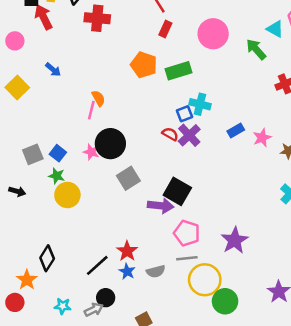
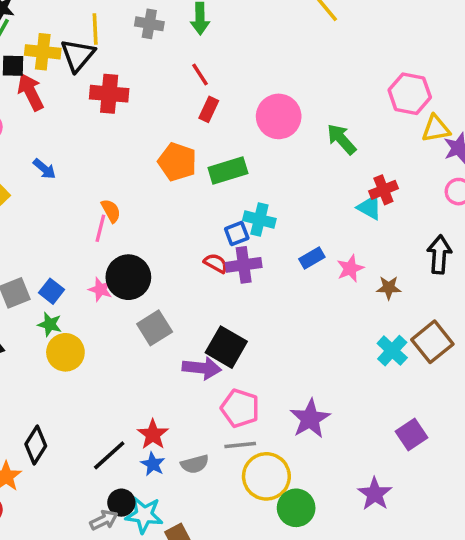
cyan triangle: (275, 29) -> (369, 207), moved
purple cross: (189, 135) -> (244, 265), turned 35
cyan star: (63, 306) -> (144, 515), moved, size x1.5

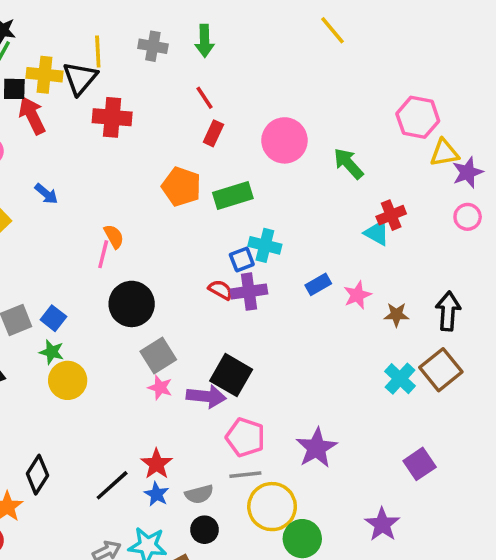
black arrow: (439, 254) -> (448, 311), moved
pink star: (100, 289) -> (160, 388), moved
black circle: (121, 503) -> (205, 530), moved

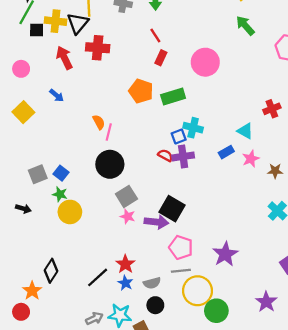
red arrow: (32, 116) -> (64, 58), moved
green arrow: (348, 164) -> (245, 26), moved
cyan triangle: (377, 233) -> (245, 131), moved
pink line: (103, 254) -> (109, 132), moved

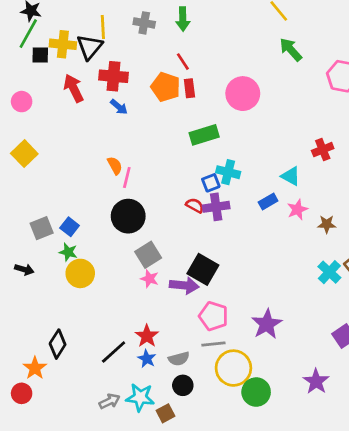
red rectangle: (161, 58) -> (189, 88), turned -32
orange pentagon: (141, 91) -> (165, 87), moved
blue arrow: (57, 95) -> (119, 107), moved

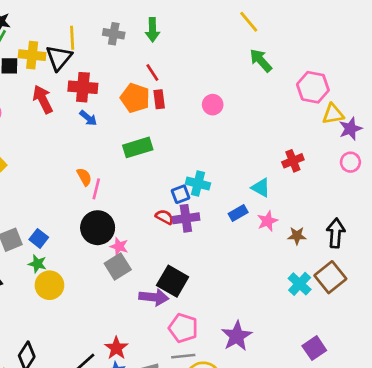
pink circle: (243, 94) -> (213, 105), size x0.6
green rectangle: (204, 135) -> (138, 147), moved
pink star: (150, 279) -> (119, 246), moved

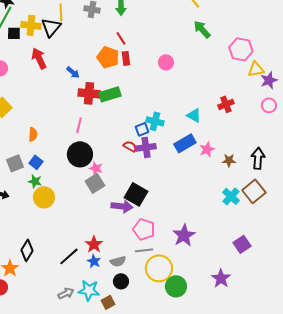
red cross: (83, 87) -> (89, 93), moved
orange semicircle: (84, 177) -> (33, 134), moved, turned 32
cyan triangle: (261, 188) -> (194, 115), moved
blue rectangle: (238, 213) -> (185, 143), size x1.5

